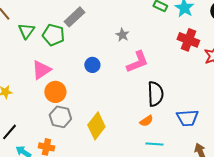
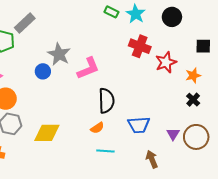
gray star: (122, 35) -> (59, 54), moved, size x1.6
yellow diamond: (96, 126) -> (47, 133), turned 52

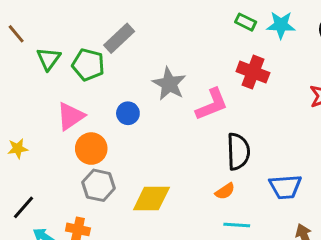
cyan star: (136, 14) -> (281, 25), turned -30
red cross: (140, 46) -> (253, 72), moved
blue circle: (43, 71) -> (128, 113), moved

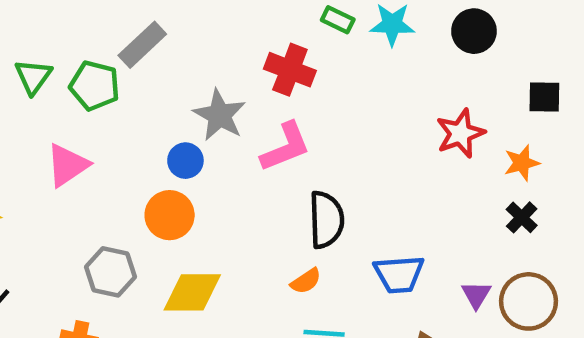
red cross: (253, 72) -> (290, 70), moved
blue circle: (128, 113) -> (185, 161), moved
orange circle: (91, 149) -> (170, 215), moved

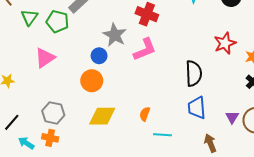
black semicircle: (326, 220) -> (194, 73), moved
gray hexagon: (110, 272) -> (53, 113), moved
blue trapezoid: (399, 274) -> (197, 108), turned 90
orange semicircle: (306, 281) -> (145, 114), moved, turned 144

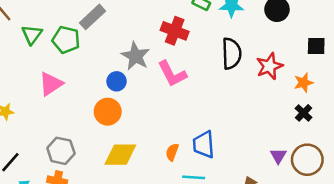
pink L-shape: (145, 50) -> (172, 74), turned 85
black semicircle: (194, 73) -> (232, 54), moved
blue trapezoid: (197, 108) -> (204, 145), moved

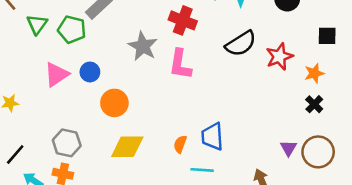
black semicircle: (232, 54) -> (241, 44), turned 60
pink L-shape: (172, 74) -> (180, 64), turned 36
blue circle: (117, 81) -> (90, 72), moved

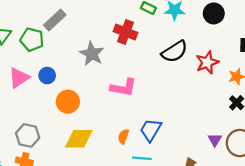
pink L-shape: (180, 64) -> (123, 87), moved, turned -88
blue trapezoid: (212, 136) -> (151, 130), turned 35

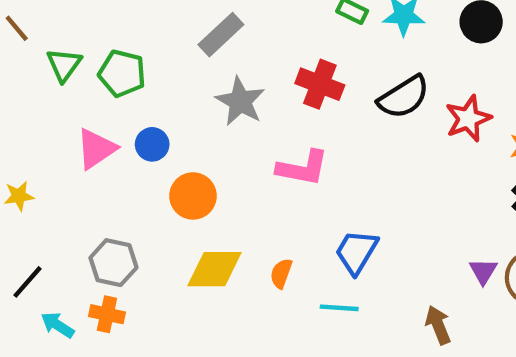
gray rectangle: (55, 20) -> (221, 35), moved
red cross: (126, 32) -> (320, 84), moved
orange semicircle: (123, 136) -> (281, 273), moved

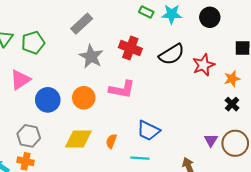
green pentagon: (122, 73) -> (33, 43), turned -30
blue circle: (152, 144) -> (48, 100), moved, size x1.5
orange circle: (193, 196) -> (84, 98), moved
blue trapezoid: (356, 252) -> (148, 131), turned -95

